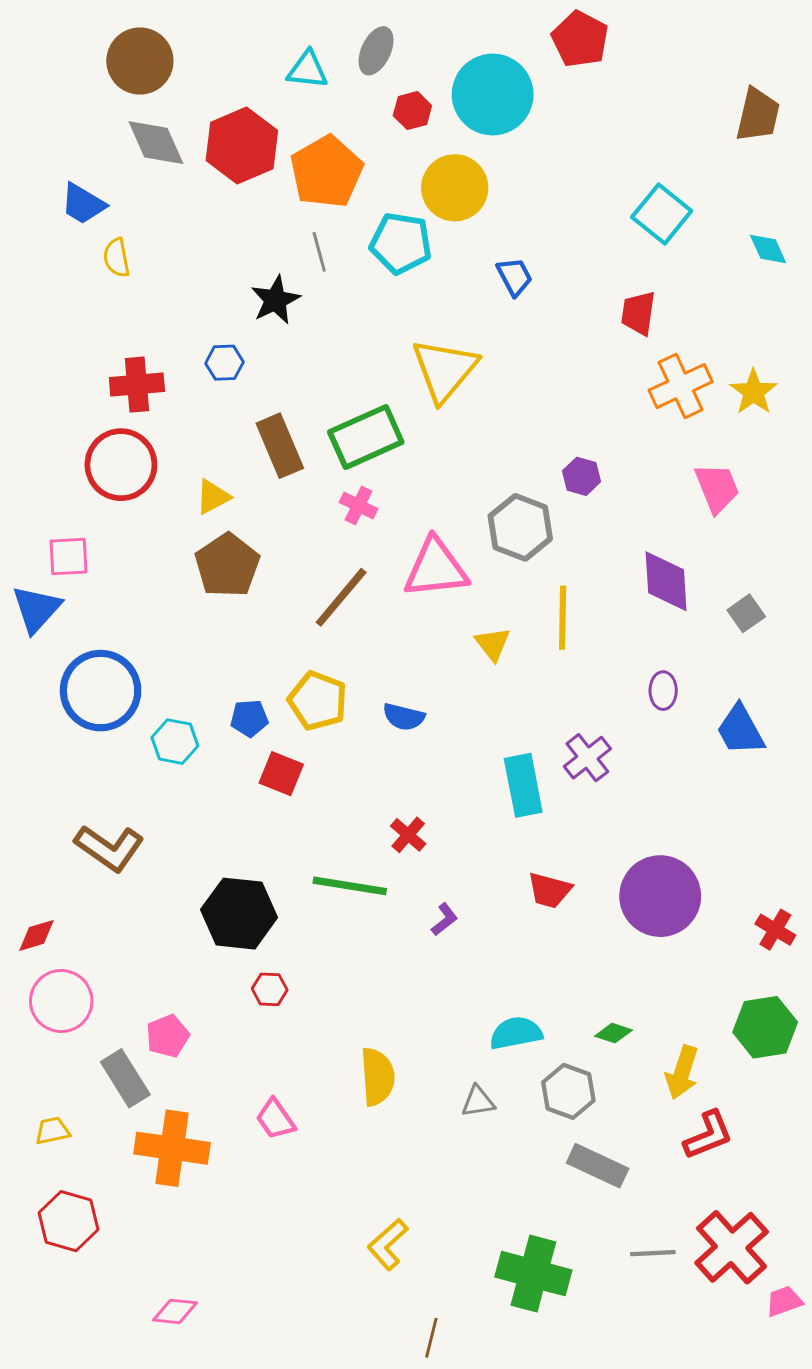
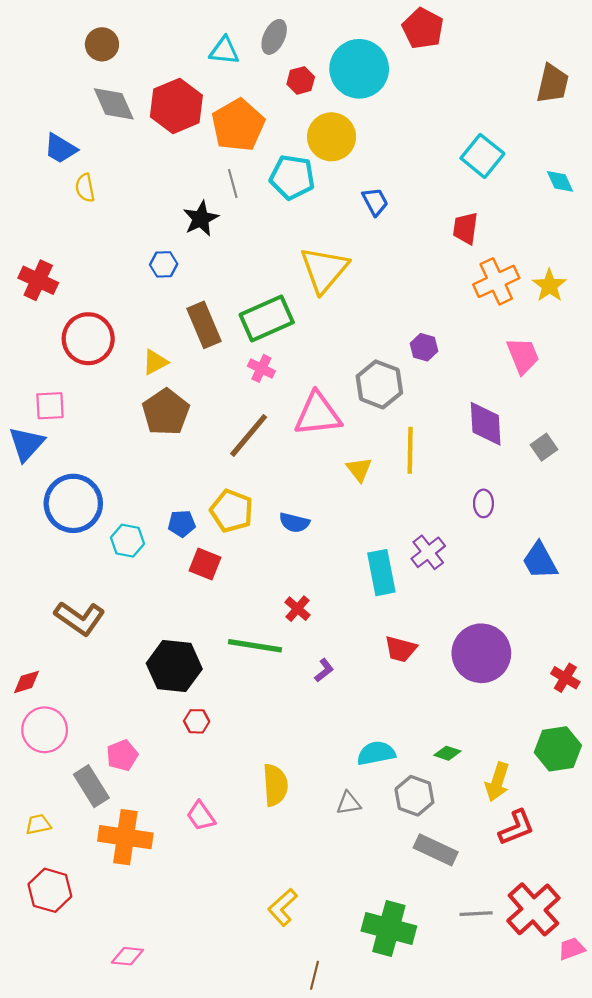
brown circle: (140, 61) -> (102, 44), size x0.7
red cross: (137, 385) -> (38, 280), moved, turned 30
blue trapezoid: (740, 730) -> (540, 561), moved

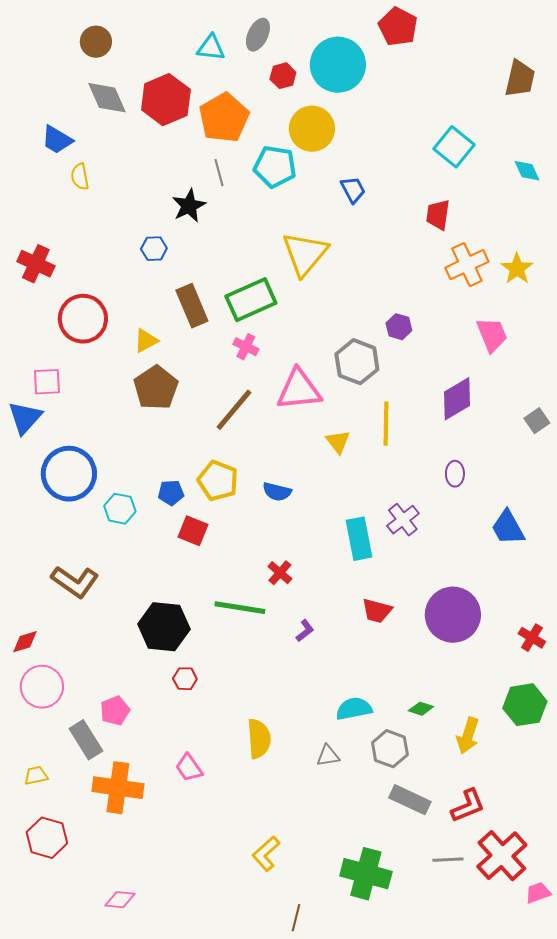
purple diamond: (486, 424) -> (457, 399), turned 63
gray square: (544, 447) -> (537, 421), moved
red L-shape: (516, 828) -> (468, 806), moved

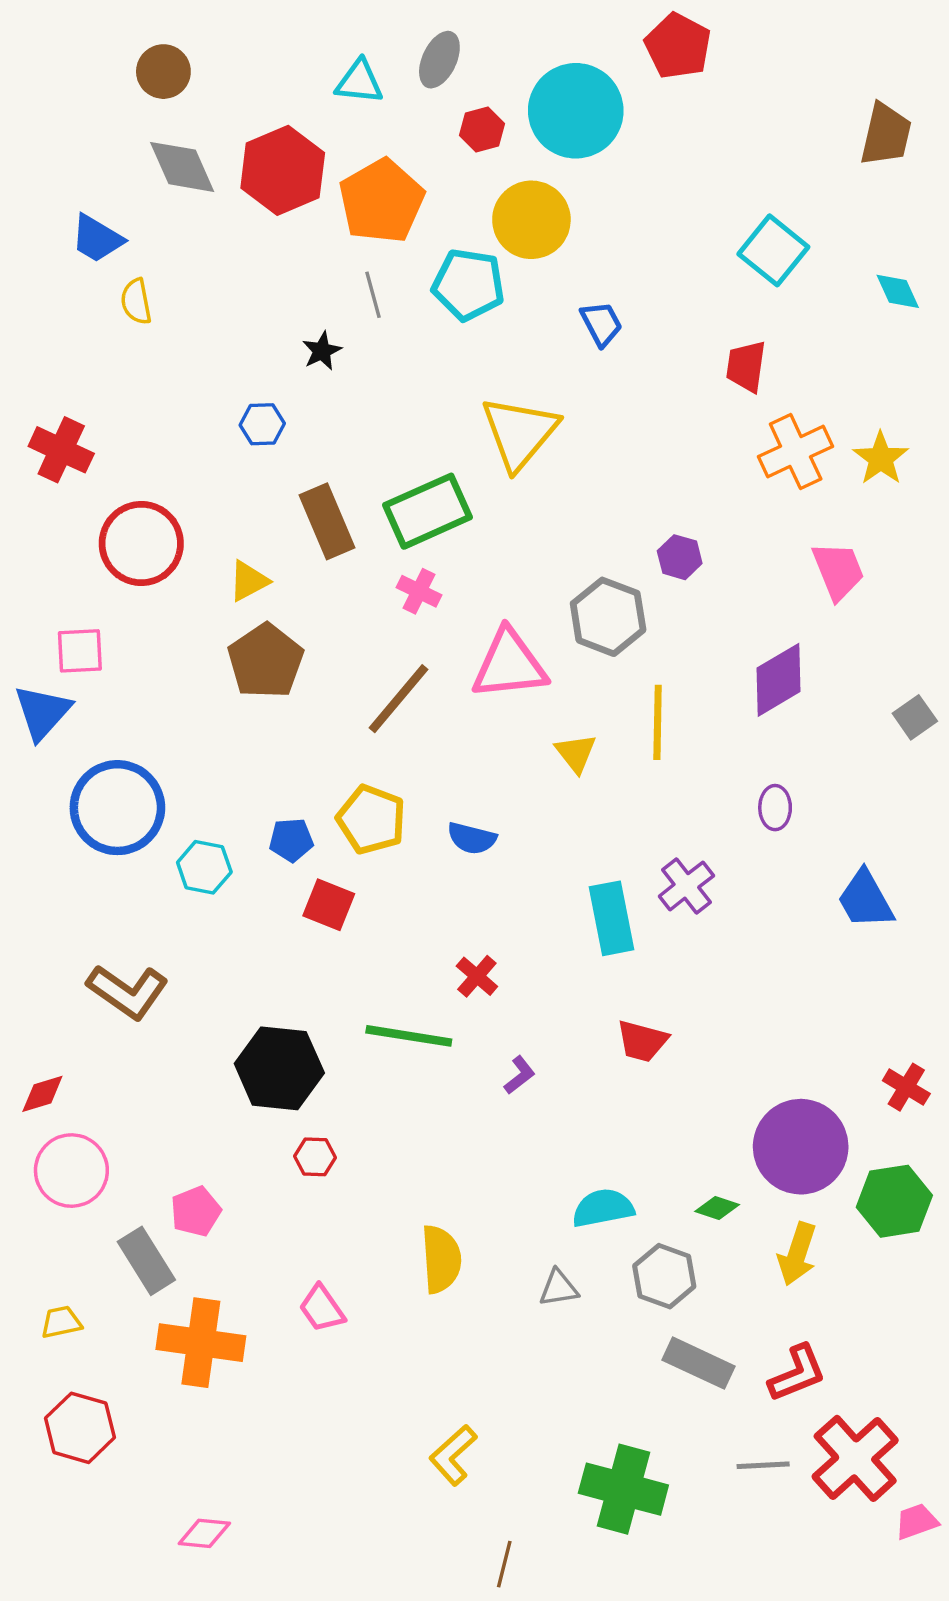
black star: (189, 206) -> (322, 351), size x0.7
purple circle: (453, 615) -> (801, 1147), moved

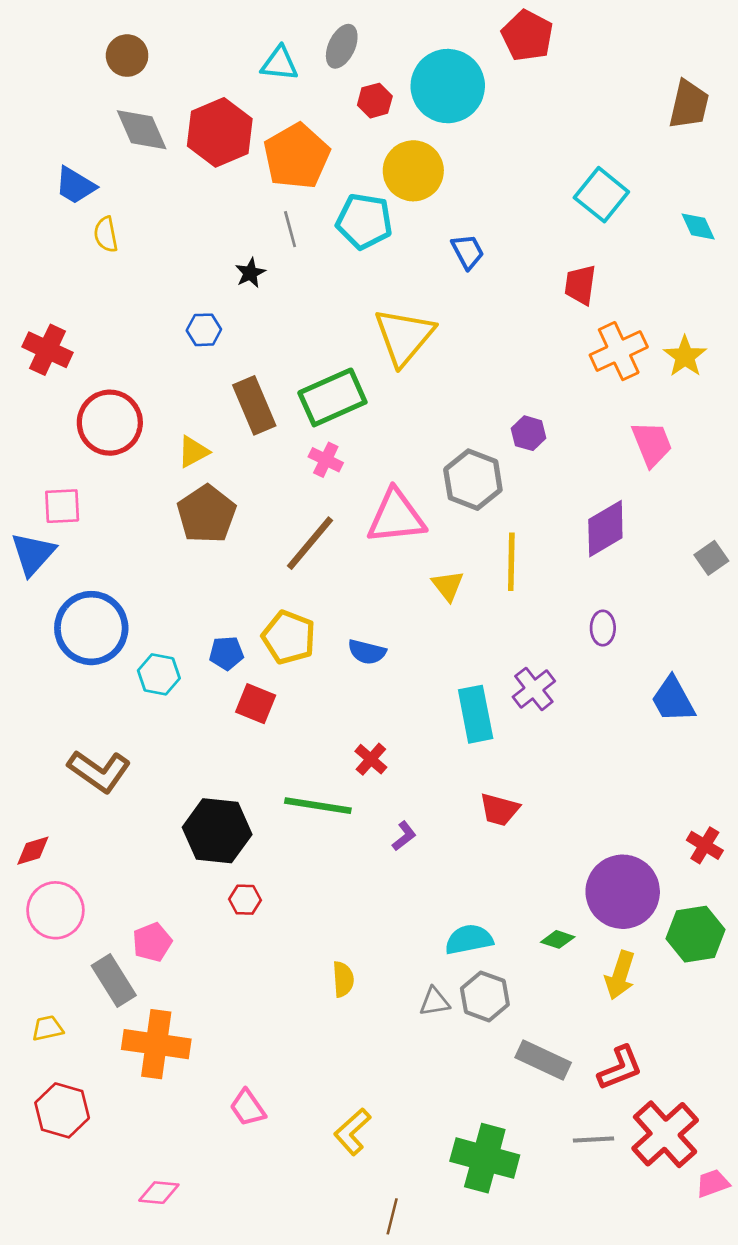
yellow semicircle: (441, 1259) -> (343, 979), size x0.7
gray hexagon: (664, 1276) -> (485, 996), moved
pink trapezoid: (322, 1309) -> (248, 1108), moved

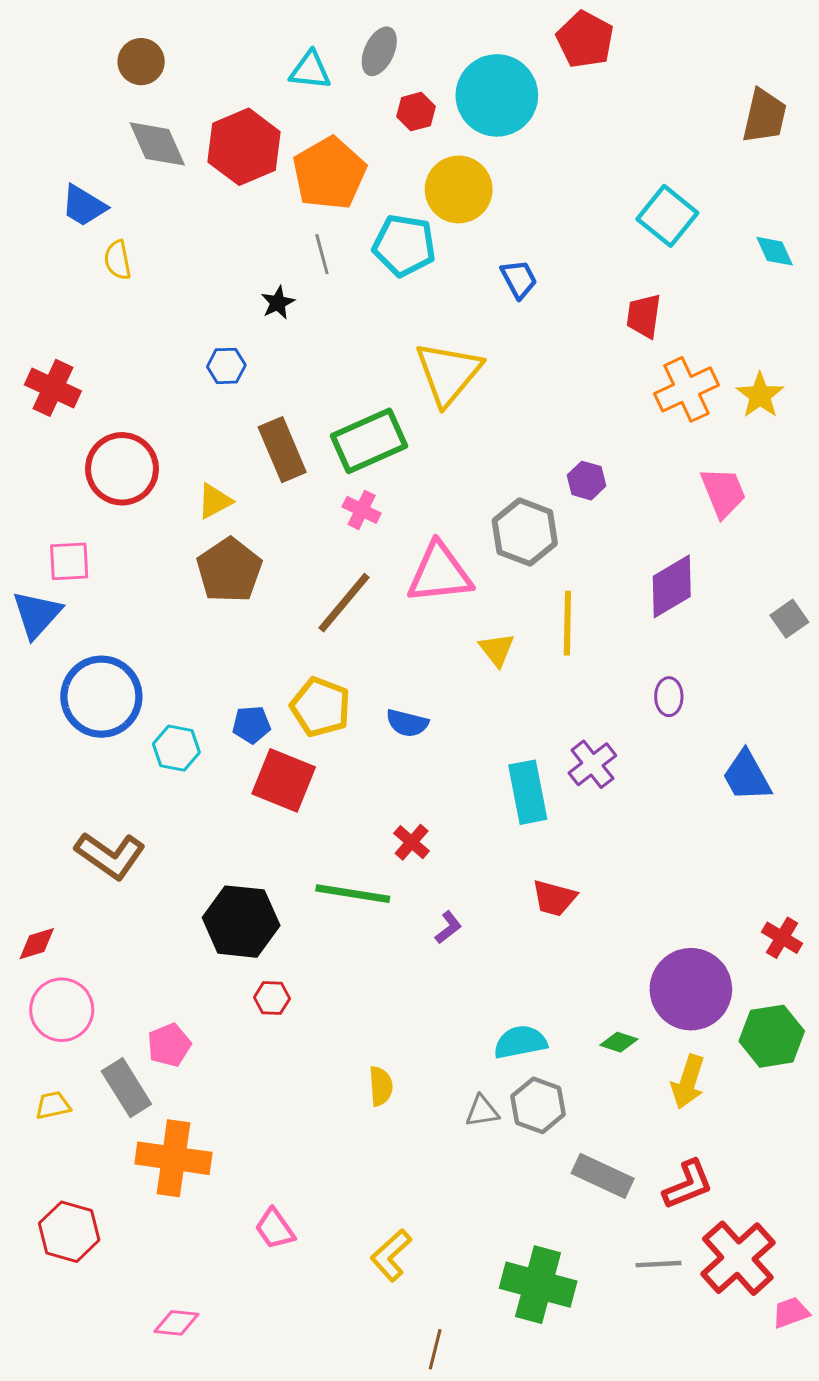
red square: (256, 704) -> (284, 780), size x1.4
yellow trapezoid: (48, 1028) -> (53, 1105), moved

